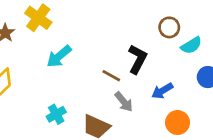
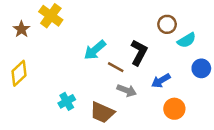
cyan arrow: (59, 56) -> (95, 50), moved
gray arrow: (124, 102) -> (127, 90), turned -30

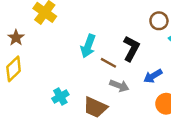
brown star: (21, 29) -> (16, 38), moved
cyan arrow: (95, 50) -> (88, 46), turned -30

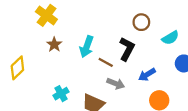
brown circle: (159, 21) -> (141, 22), moved
brown star: (16, 38) -> (54, 44), moved

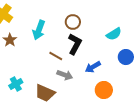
brown circle: (141, 22) -> (73, 22), moved
cyan arrow: (87, 47) -> (39, 30), moved

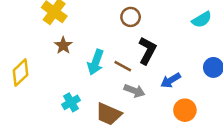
brown circle: (73, 22) -> (131, 17), moved
cyan arrow: (39, 30) -> (96, 62), moved
cyan semicircle: (114, 34) -> (202, 20), moved

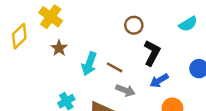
brown circle: (131, 17) -> (134, 25), moved
black L-shape: (147, 51) -> (152, 53), moved
yellow diamond: (21, 73) -> (19, 36), moved

